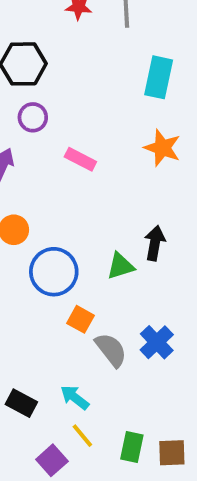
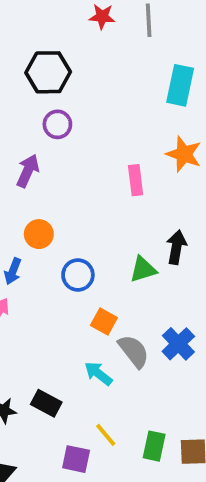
pink rectangle: (80, 159) -> (136, 180), moved, turned 56
blue circle: (54, 272) -> (78, 275), size x0.7
cyan arrow: (75, 397) -> (98, 374), moved
purple square: (52, 460) -> (76, 459), turned -36

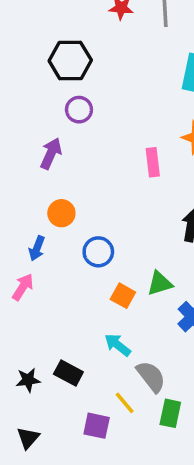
green triangle: (143, 269) -> (160, 283), moved
gray semicircle: (134, 351) -> (151, 376), moved

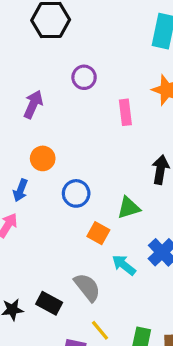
purple circle: (79, 110) -> (84, 77), moved
green triangle: (160, 283) -> (129, 208), moved
cyan arrow: (118, 345) -> (124, 265), moved
gray semicircle: (151, 376) -> (87, 287), moved

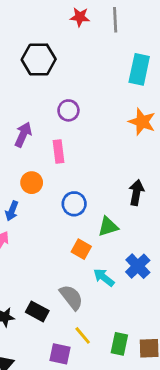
pink rectangle: (125, 112) -> (59, 151), moved
blue circle: (76, 193) -> (74, 204), moved

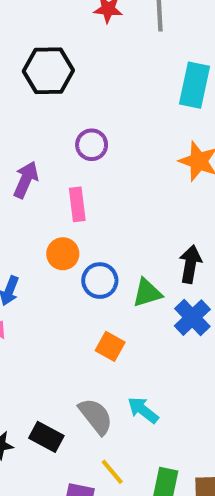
orange circle: (32, 183) -> (63, 254), moved
green triangle: (108, 226) -> (147, 293), moved
blue cross: (138, 266) -> (192, 318), moved
cyan arrow: (104, 277) -> (143, 410), moved

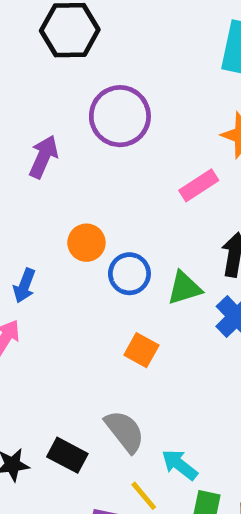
purple circle: (92, 145) -> (120, 116), size x1.6
pink rectangle: (77, 204) -> (199, 185), moved, turned 64
cyan arrow: (143, 410) -> (180, 465), moved

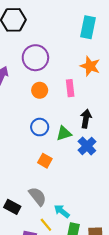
pink rectangle: (199, 185) -> (70, 88), turned -63
orange circle: (86, 243) -> (40, 90), moved

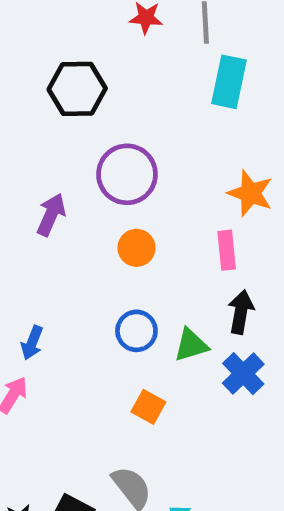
cyan rectangle: (88, 27) -> (229, 82), moved
pink rectangle: (70, 88) -> (227, 250), moved

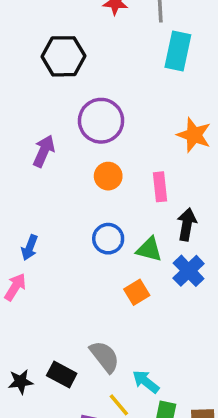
pink rectangle: (227, 250) -> (160, 187), moved
green triangle: (191, 345) -> (149, 249), turned 32
orange square: (148, 407) -> (137, 292), moved, turned 30

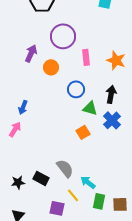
orange star: (194, 135) -> (116, 60), moved
orange circle: (108, 176) -> (51, 67), moved
pink rectangle: (160, 187) -> (86, 57), moved
blue circle: (108, 239) -> (76, 89), moved

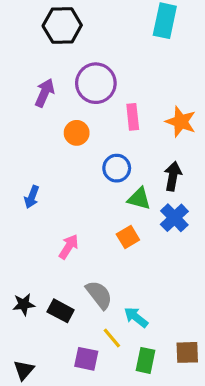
purple arrow: (31, 53) -> (45, 93), moved
pink arrow: (15, 129) -> (69, 247), moved
black star: (18, 182) -> (24, 304), moved
green rectangle: (99, 201) -> (146, 360), moved

